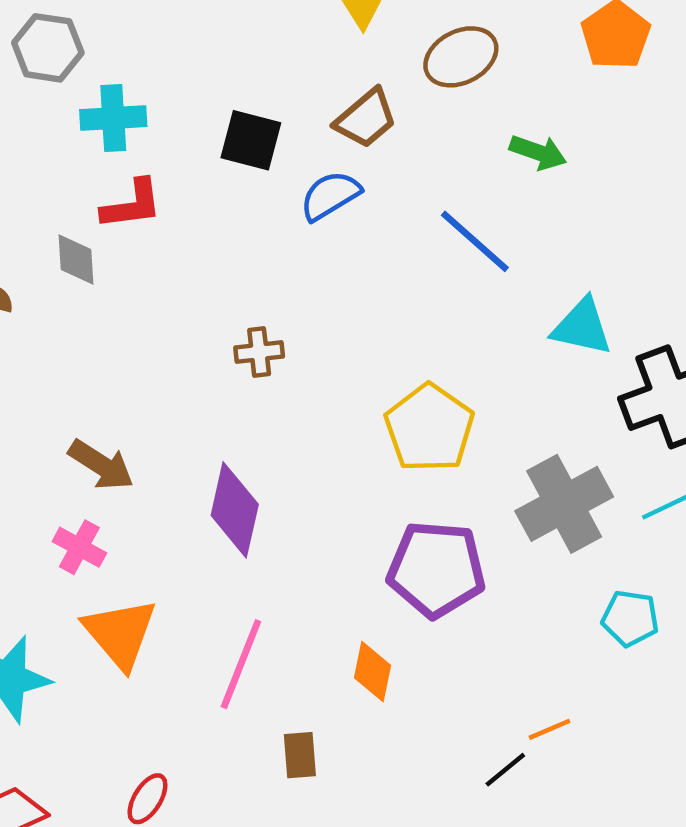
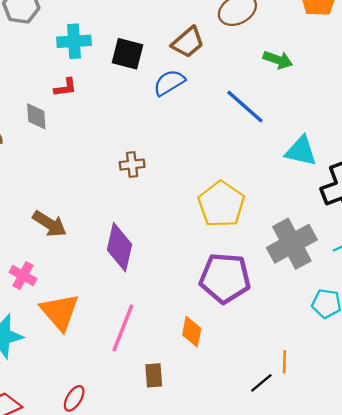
cyan cross: (113, 118) -> (74, 41), moved
red L-shape: (132, 205) -> (65, 87), size x0.7
pink cross: (79, 547) -> (23, 276), moved
orange line: (550, 729) -> (284, 362), turned -65

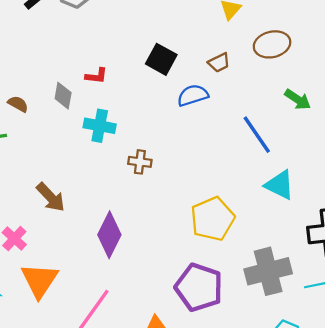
cyan cross: (74, 41) -> (100, 126), moved
brown trapezoid: (188, 42) -> (219, 63), size x0.7
cyan triangle: (301, 151) -> (280, 185), moved

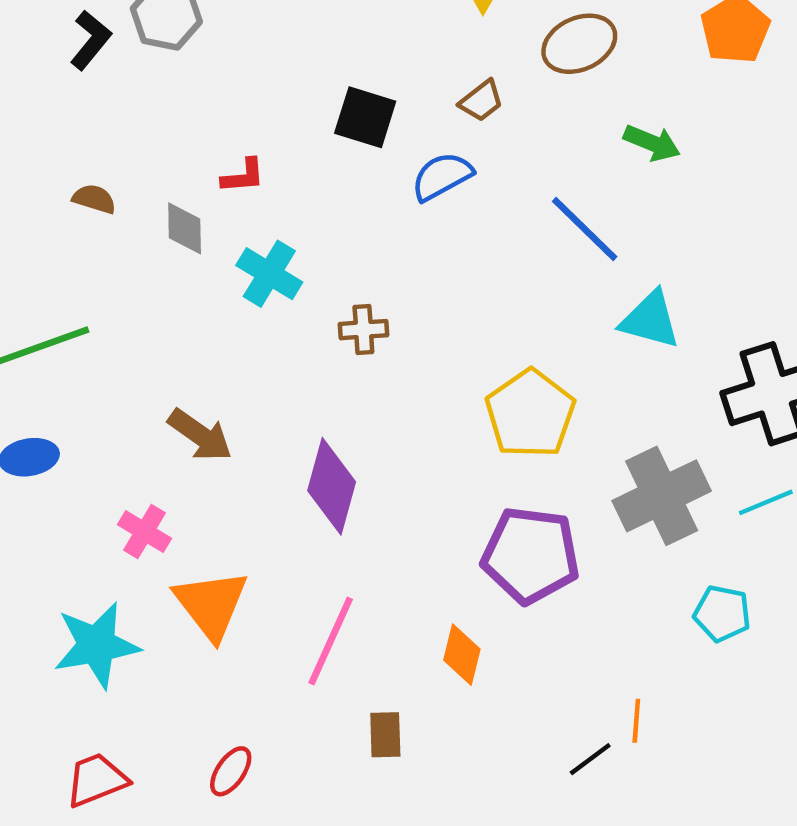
brown semicircle: (18, 104) -> (94, 199), moved
cyan cross: (100, 126) -> (269, 274), turned 32

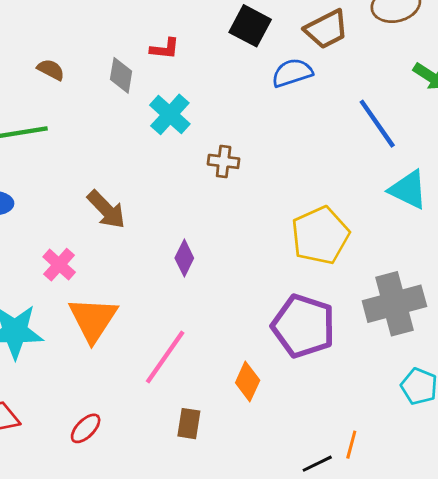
brown trapezoid: (481, 101) -> (326, 29), size x1.5
brown semicircle: (94, 199) -> (51, 70), moved
purple diamond: (332, 486) -> (184, 258), size x0.6

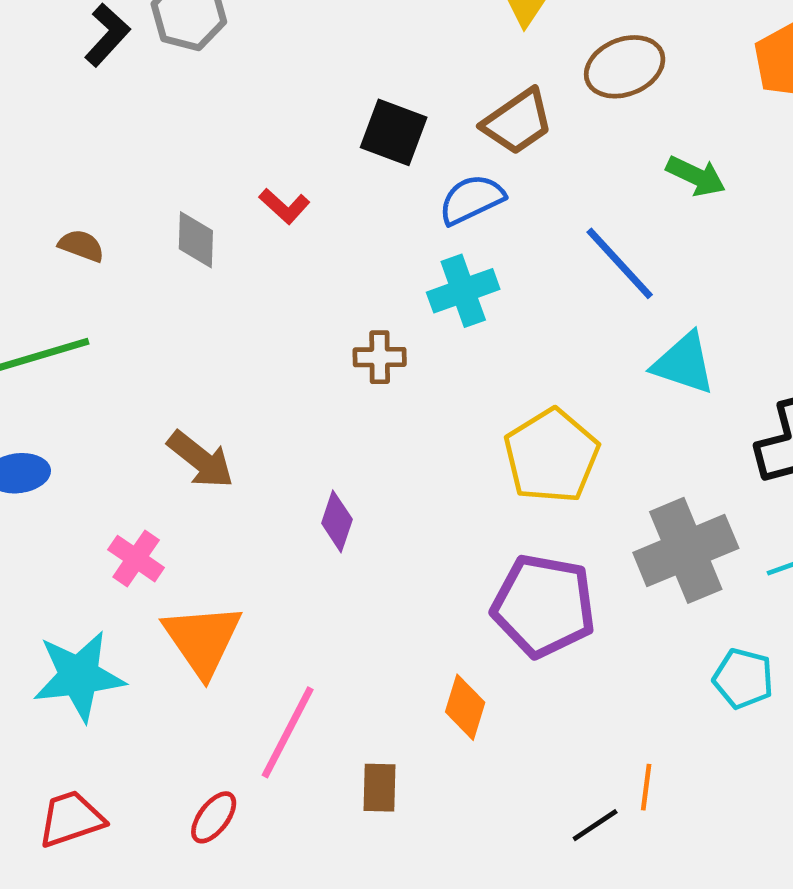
red L-shape: (165, 49) -> (284, 206), moved, turned 44
cyan cross: (170, 114) -> (463, 291), moved, turned 36
pink line: (165, 357) -> (288, 732), moved

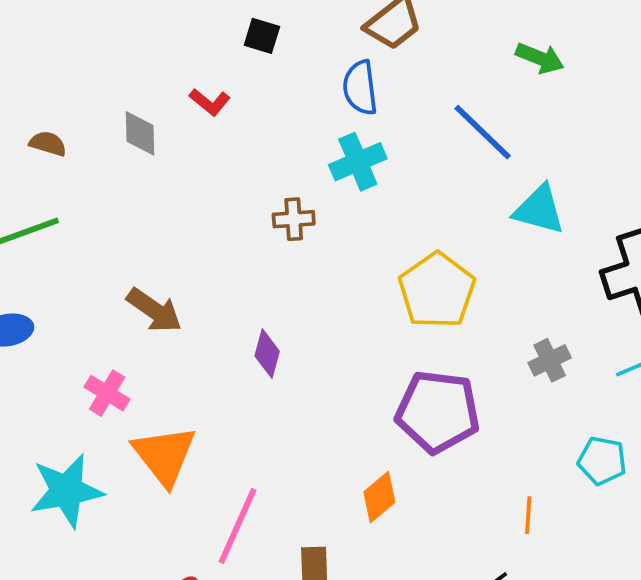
black square: (394, 132) -> (262, 36), moved, size x0.7
blue semicircle: (472, 199) -> (360, 88), turned -68
gray cross: (686, 550) -> (550, 360), size x0.5
orange diamond: (465, 707) -> (379, 497), turned 36
orange line: (646, 787) -> (528, 515), moved

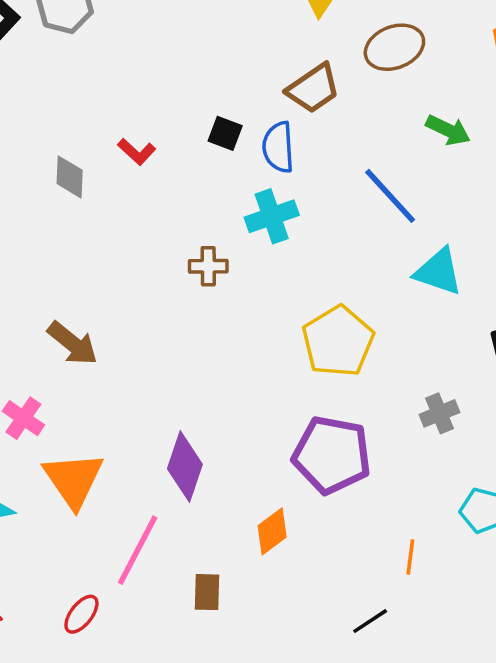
black square: (262, 36) -> (225, 133), moved
purple diamond: (267, 354) -> (185, 467), moved, size x1.5

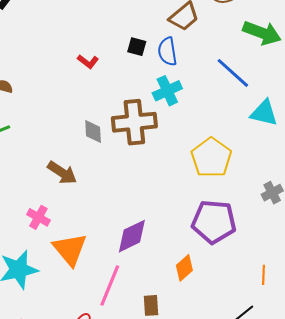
green arrow: (448, 130) -> (262, 33), size x1.5
gray diamond: (70, 177) -> (93, 131), moved
brown cross: (208, 266) -> (134, 122), size x2.0
purple diamond: (185, 467) -> (132, 236), turned 51

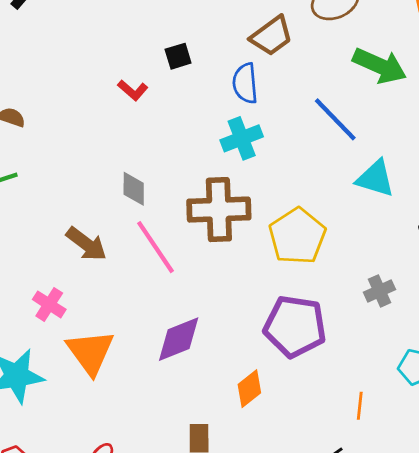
black square: (137, 47) -> (178, 56), moved, turned -36
brown cross: (134, 122) -> (219, 210), moved
pink line: (110, 286) -> (155, 247), moved, turned -60

